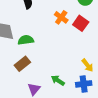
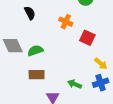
red square: (81, 23) -> (87, 38), moved
brown rectangle: (22, 64) -> (37, 75), turned 49

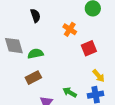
red square: (87, 38) -> (89, 48), turned 35
brown rectangle: (37, 75) -> (33, 78), turned -35

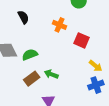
red square: (89, 48) -> (81, 40), turned -35
green arrow: (70, 92) -> (51, 74), moved

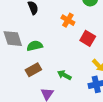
green arrow: (51, 74) -> (64, 75), moved

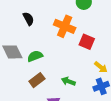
orange cross: (68, 20) -> (65, 26), size x1.5

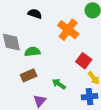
black semicircle: (28, 19) -> (35, 14), turned -56
red square: (87, 42) -> (84, 61), moved

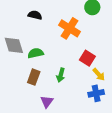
brown rectangle: (29, 75) -> (34, 77), turned -42
green arrow: (59, 84) -> (61, 75), moved, turned -104

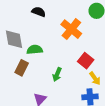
brown rectangle: (34, 77) -> (22, 68), moved

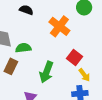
green arrow: (57, 74) -> (46, 72), size x1.5

